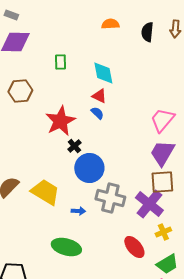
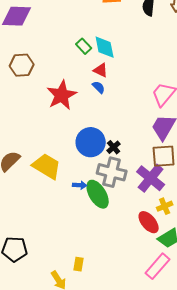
green rectangle: (60, 62) -> (84, 46), moved, turned -42
black cross: (74, 146) -> (114, 147), moved
green ellipse: (66, 247) -> (98, 194), moved, turned 44
red ellipse: (134, 247) -> (149, 222), moved

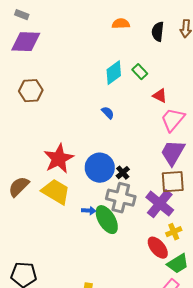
green rectangle: (84, 46) -> (140, 72), moved
cyan diamond: (105, 47) -> (114, 73), turned 65
red triangle: (101, 70) -> (160, 96), moved
red star: (62, 95) -> (59, 159), moved

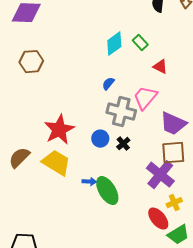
blue semicircle: (108, 113) -> (108, 84), turned -96
pink trapezoid: (173, 120) -> (145, 98), moved
purple trapezoid: (173, 153) -> (173, 124), turned -96
blue circle: (100, 168) -> (100, 139), size x0.6
gray cross: (121, 198) -> (121, 112), moved

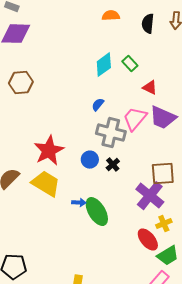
purple trapezoid: (173, 124) -> (163, 118), moved

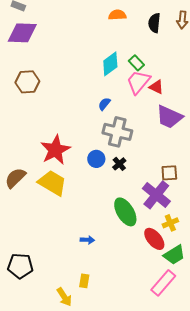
pink trapezoid: (135, 119) -> (138, 82), moved
brown square: (163, 174) -> (169, 173), size x0.7
blue arrow: (79, 203) -> (87, 240), moved
green ellipse: (97, 212) -> (125, 212), moved

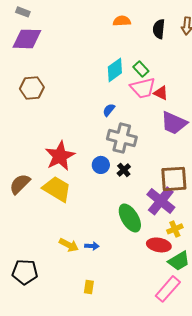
pink trapezoid: (138, 82) -> (143, 88), turned -144
brown square: (169, 173) -> (174, 179), size x1.6
red ellipse: (154, 239) -> (159, 245), turned -40
yellow arrow: (64, 297) -> (69, 245), moved, turned -30

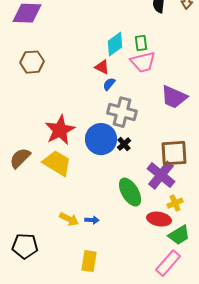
green rectangle: (141, 69) -> (141, 43), turned 35
red triangle: (161, 93) -> (102, 67), moved
blue circle: (101, 165) -> (101, 139), size x1.8
yellow rectangle: (89, 287) -> (89, 261), size x1.5

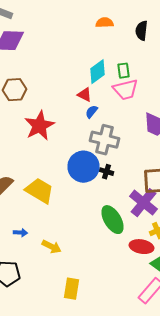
red star: (60, 130) -> (40, 126), moved
black cross: (124, 144) -> (106, 172), turned -32
blue arrow: (92, 220) -> (20, 233), moved

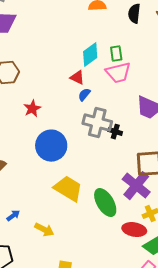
red star: (40, 126) -> (32, 109), size x0.6
blue circle: (84, 167) -> (51, 146), moved
black cross: (106, 172) -> (115, 132), moved
yellow trapezoid: (40, 191) -> (68, 189), moved
blue arrow: (20, 233) -> (13, 216), turned -40

